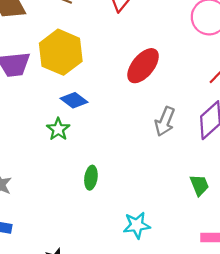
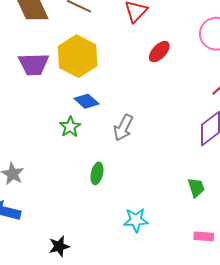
red ellipse: (143, 66) -> (159, 52), moved, size x0.7
gray arrow: (165, 121) -> (123, 128), moved

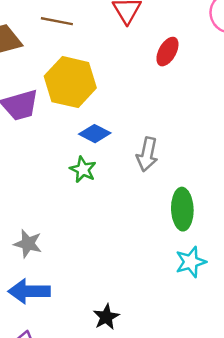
green ellipse: (97, 173) -> (182, 209), moved, size x1.5

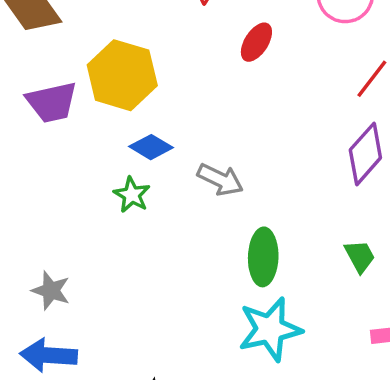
gray arrow: (147, 154) -> (220, 180), turned -80
cyan star: (191, 262) -> (270, 329), size x1.5

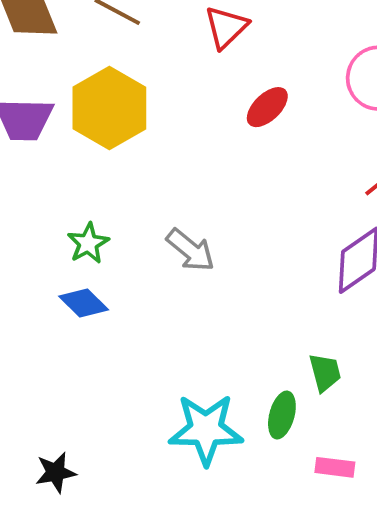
blue diamond: (151, 147) -> (84, 303), moved
green ellipse: (263, 257) -> (282, 415), moved, size x0.7

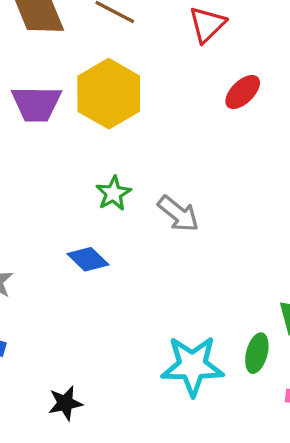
green star: (88, 243) -> (113, 193), moved

